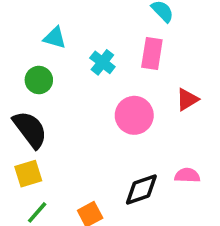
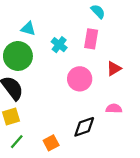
green circle: (39, 80) -> (18, 56), size x1.6
pink semicircle: (187, 175) -> (114, 109), moved

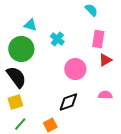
pink rectangle: (91, 39) -> (98, 39), moved
black diamond: (84, 127) -> (68, 102), moved

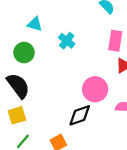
green circle: (21, 49) -> (24, 53), size x0.7
pink circle: (75, 69) -> (95, 89), moved

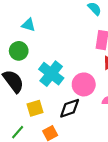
cyan cross: (67, 41) -> (51, 74), moved, size x1.6
yellow square: (17, 115) -> (35, 108), moved

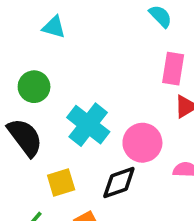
cyan triangle: (28, 25) -> (54, 27), moved

